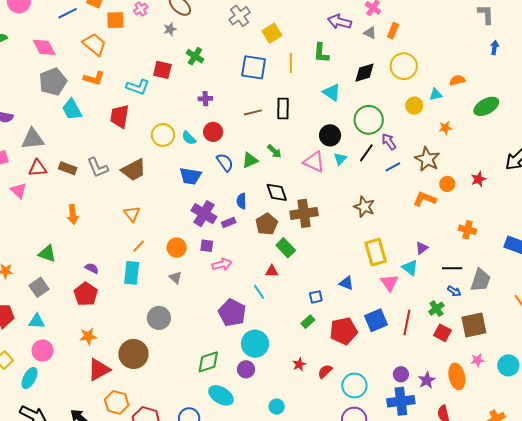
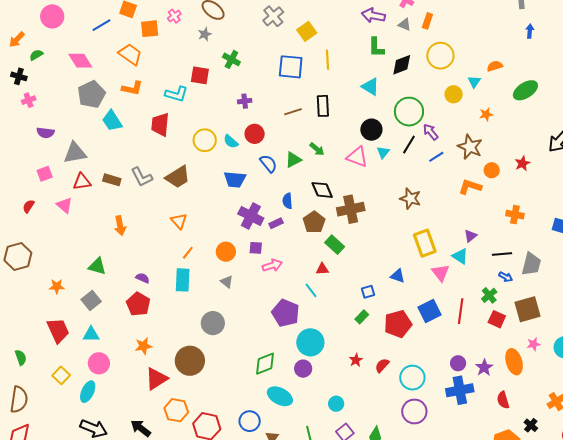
green L-shape: (321, 53) -> (376, 47), moved
cyan triangle: (436, 94) -> (474, 82), turned -40

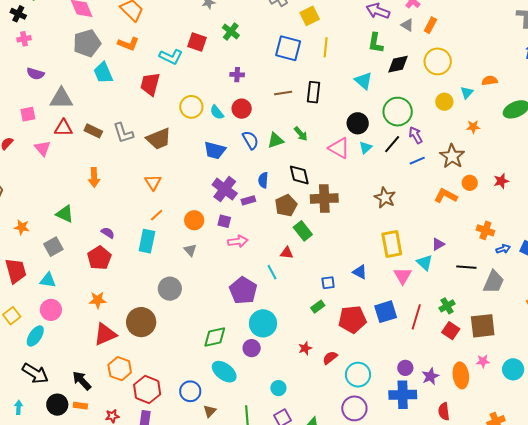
blue arrow: (506, 277) -> (503, 249), moved, turned -56

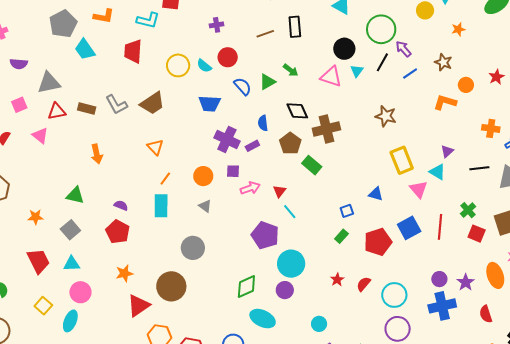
brown star: (452, 156) -> (443, 62), size x0.7
red triangle: (287, 253) -> (279, 191), moved, turned -48

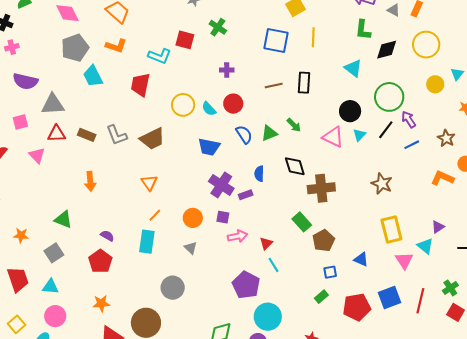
purple semicircle: (19, 64) -> (25, 81), size x1.4
brown pentagon: (290, 143) -> (323, 241), moved

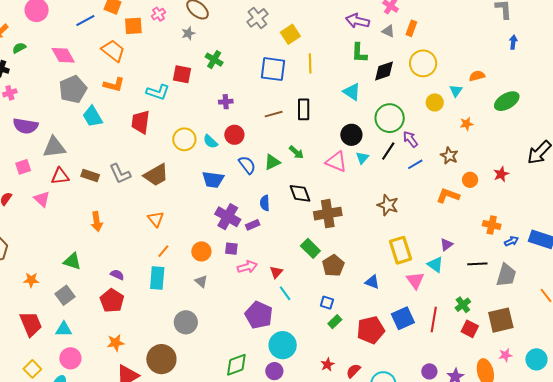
blue square: (330, 272) -> (327, 303), moved, turned 32

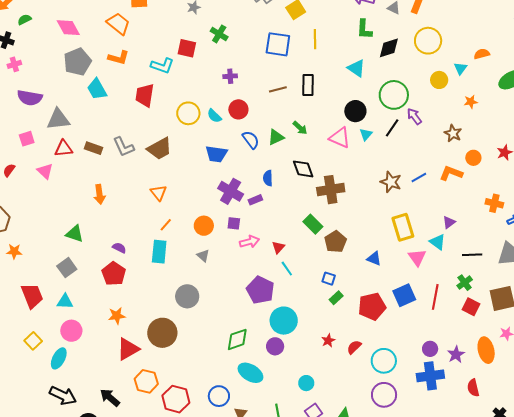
blue line: (415, 164) -> (419, 178), moved
black line: (477, 264) -> (472, 255), moved
orange star: (31, 280) -> (14, 251), moved

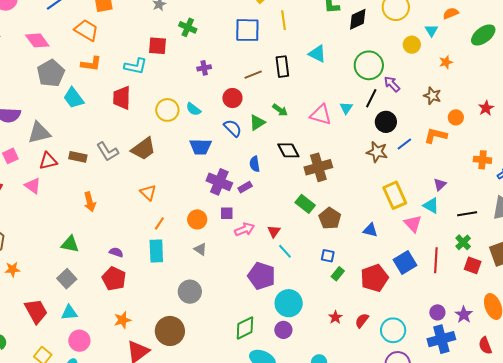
cyan triangle: (356, 68) -> (317, 54), moved
red circle: (238, 109) -> (232, 98), moved
black circle: (355, 111) -> (386, 122), moved

